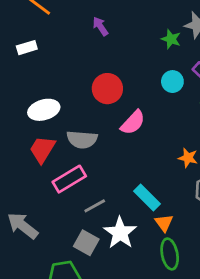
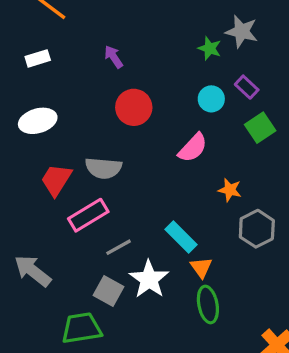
purple arrow: (100, 26) -> (114, 57), moved
white ellipse: (44, 110) -> (38, 121), moved
pink semicircle: (133, 123) -> (193, 148), moved

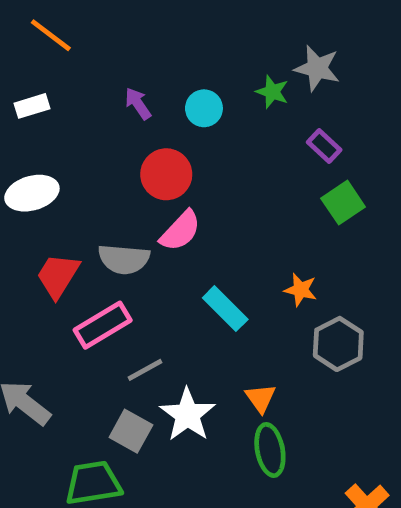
cyan circle: (211, 99) -> (204, 108), moved
pink semicircle: (193, 148) -> (180, 231), moved
cyan rectangle: (181, 237) -> (225, 309), moved

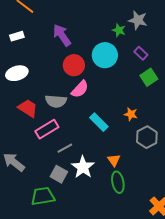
purple arrow: (138, 104) -> (62, 35), size x1.6
cyan circle: (204, 108) -> (105, 55), moved, size x1.6
red trapezoid: (58, 276) -> (28, 108), turned 90

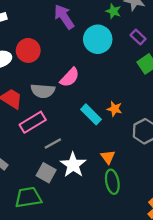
purple arrow: (62, 35) -> (64, 17), moved
red circle: (74, 65) -> (28, 50), moved
orange star: (131, 114) -> (115, 109), moved

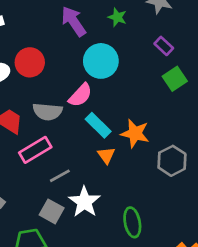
green star: (113, 11) -> (117, 17), moved
cyan circle: (98, 39) -> (101, 61), moved
orange star: (115, 109) -> (135, 133), size x1.5
cyan rectangle: (91, 114) -> (98, 125), moved
orange triangle: (108, 157) -> (106, 155), moved

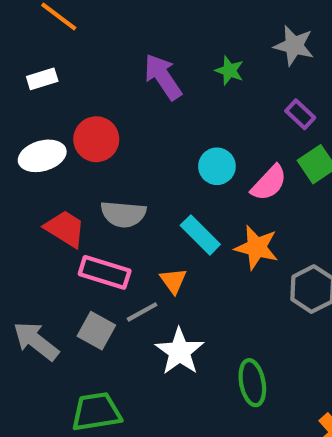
cyan circle: (101, 61) -> (217, 166), moved, size x0.7
pink semicircle: (80, 95) -> (269, 183), moved
pink rectangle: (35, 150) -> (105, 272), turned 48
orange triangle: (106, 155) -> (173, 281), moved
gray square: (52, 211) -> (96, 331), moved

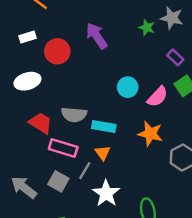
green star: (229, 71) -> (147, 27), moved
red circle: (96, 139) -> (57, 51), moved
cyan rectangle: (200, 235) -> (104, 127), moved, turned -35
gray line: (142, 312) -> (85, 171), turned -30

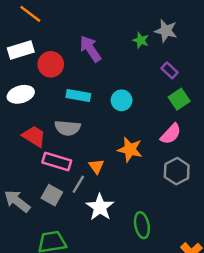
white rectangle: (27, 37) -> (21, 50), size x1.5
pink semicircle: (157, 97) -> (171, 134), moved
cyan rectangle: (104, 127) -> (78, 96), moved
orange star: (150, 134) -> (130, 150), moved

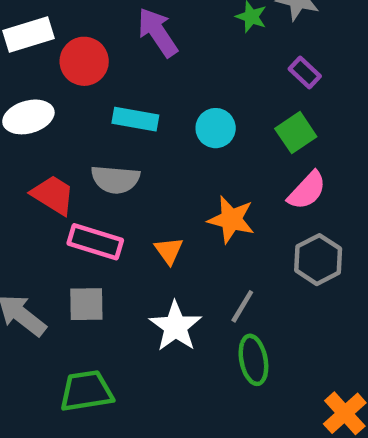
green square: (179, 99) -> (296, 133), moved
gray line: (78, 184) -> (242, 306), moved
gray square: (52, 195) -> (86, 304), turned -30

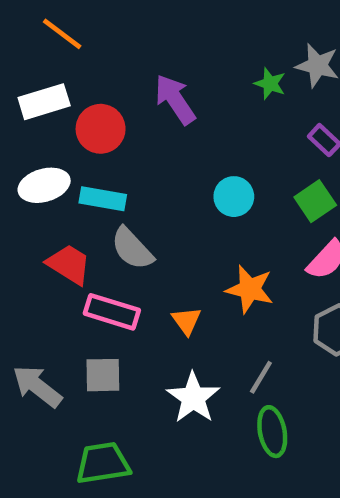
cyan rectangle: (135, 119) -> (103, 199), moved
gray semicircle: (115, 179) -> (132, 249), turned 42

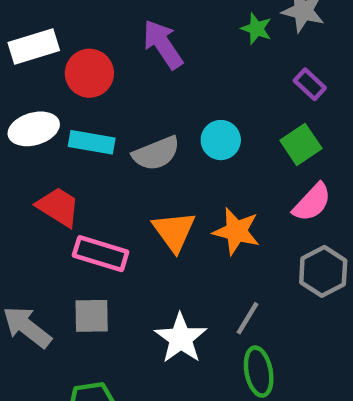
gray semicircle: (132, 249) -> (156, 153), moved, turned -69
orange triangle: (186, 321) -> (174, 231), moved, size x1.5

